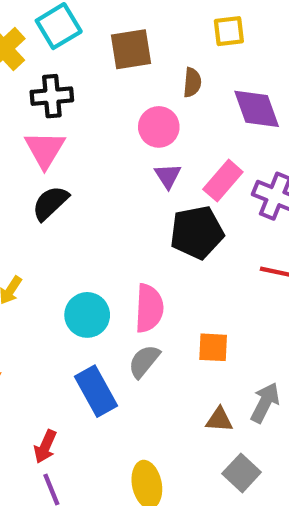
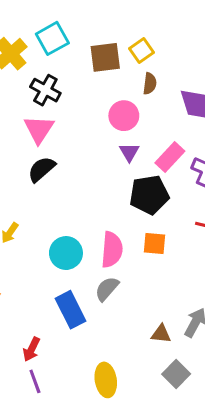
yellow square: (229, 31) -> (142, 50), moved, turned -30
black cross: (52, 96) -> (45, 90), turned 32
orange square: (213, 347) -> (154, 244), moved

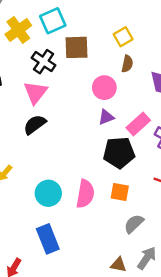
brown square: (105, 57) -> (77, 47), moved
purple triangle: (129, 152) -> (106, 117), turned 35
gray semicircle: (107, 289) -> (134, 224), moved

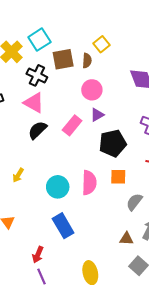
brown semicircle: (127, 64) -> (87, 61), moved
pink triangle: (35, 92) -> (34, 103), turned -30
pink rectangle: (138, 124) -> (72, 125), moved

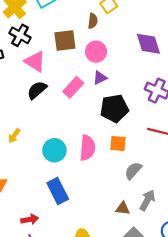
brown square: (63, 59) -> (65, 41), moved
black cross: (37, 75) -> (20, 35), moved
red arrow: (38, 255) -> (30, 219), turned -126

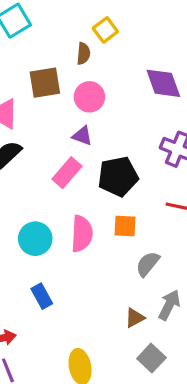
purple triangle: (100, 78) -> (82, 136), moved, turned 48
pink rectangle: (73, 87) -> (67, 173), moved
blue rectangle: (58, 191) -> (42, 296), size x0.7
brown triangle: (123, 208) -> (135, 318), turned -32

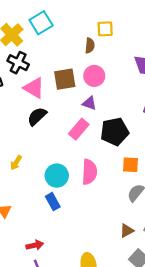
yellow square: (105, 30) -> (105, 29), turned 35
brown square: (45, 83) -> (65, 79), moved
orange square: (125, 226) -> (130, 165), moved
blue rectangle: (42, 296) -> (53, 202), moved

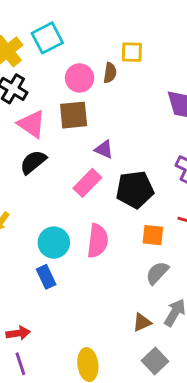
pink circle: (94, 76) -> (80, 78), moved

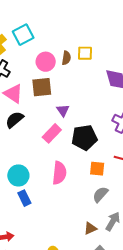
yellow square: (132, 52) -> (85, 53), moved
purple triangle: (104, 149) -> (63, 110), turned 32
cyan circle: (54, 243) -> (18, 175), moved

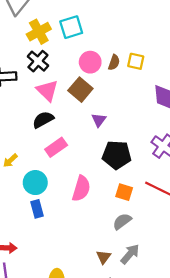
brown square: (42, 87) -> (80, 90), turned 35
pink rectangle: (52, 133) -> (56, 147), moved
brown triangle: (90, 228) -> (103, 257), turned -40

